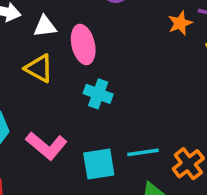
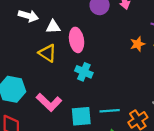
orange star: (180, 23) -> (138, 44), moved

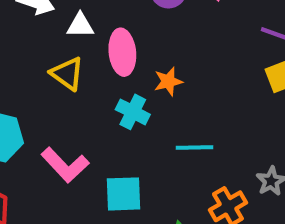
orange star: (138, 44) -> (168, 81), moved
cyan line: (110, 111) -> (194, 148), moved

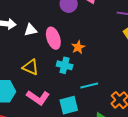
yellow triangle: (67, 74) -> (31, 67), moved
cyan line: (194, 148) -> (89, 85), moved

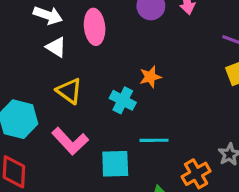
white triangle: (31, 30) -> (56, 47), moved, turned 32
pink ellipse: (53, 38) -> (95, 27), moved

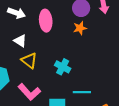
white triangle: (56, 47) -> (20, 41), moved
orange star: (150, 77) -> (80, 28), moved

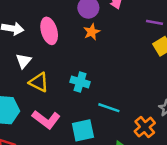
white triangle: (20, 41) -> (23, 61), turned 48
cyan line: (82, 92) -> (109, 108), turned 30

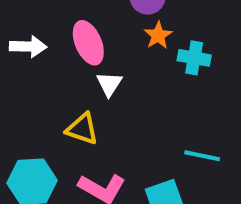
white triangle: (23, 61) -> (109, 84), moved
cyan cross: (80, 82) -> (194, 58), moved

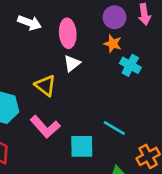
orange star: (158, 35) -> (113, 44), turned 30

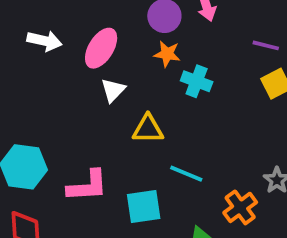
pink ellipse: (68, 33) -> (101, 48), turned 44
yellow triangle: (45, 86) -> (148, 129), moved, turned -30
pink L-shape: (45, 127) -> (88, 186), turned -44

